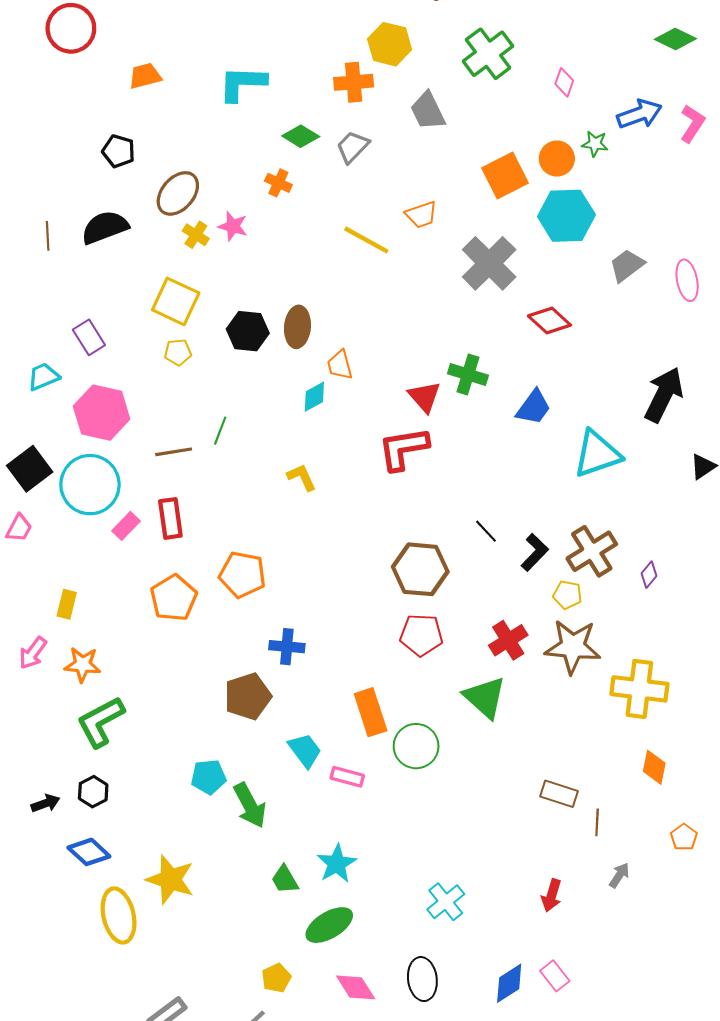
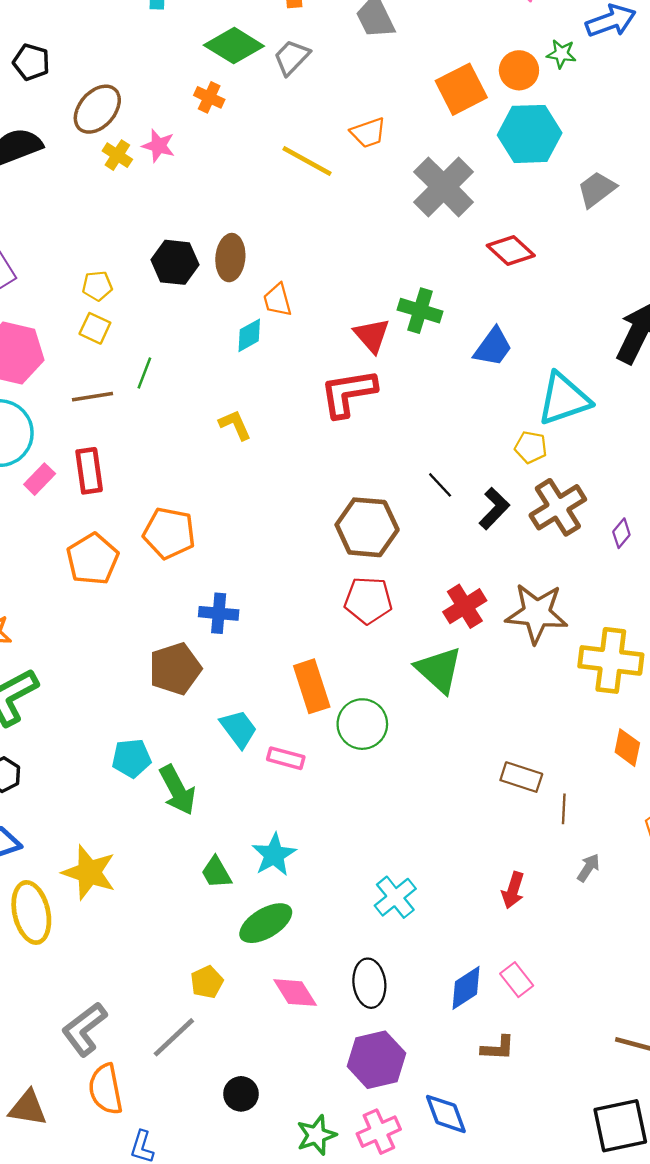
green diamond: (301, 136) -> (234, 46), size x1.4
yellow square: (176, 301) -> (95, 328), moved, size x0.6
yellow pentagon: (567, 595) -> (531, 447), moved

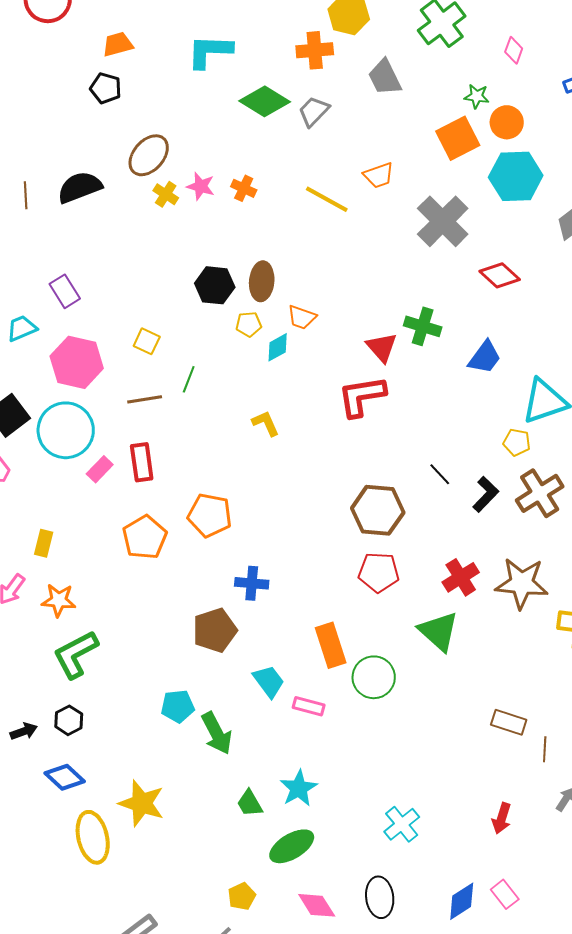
green star: (561, 54) -> (477, 96), moved
black pentagon: (31, 62) -> (106, 88), moved
orange cross: (209, 97) -> (244, 188), moved
yellow pentagon: (97, 286) -> (249, 324), moved
orange trapezoid: (278, 300) -> (302, 317), turned -56

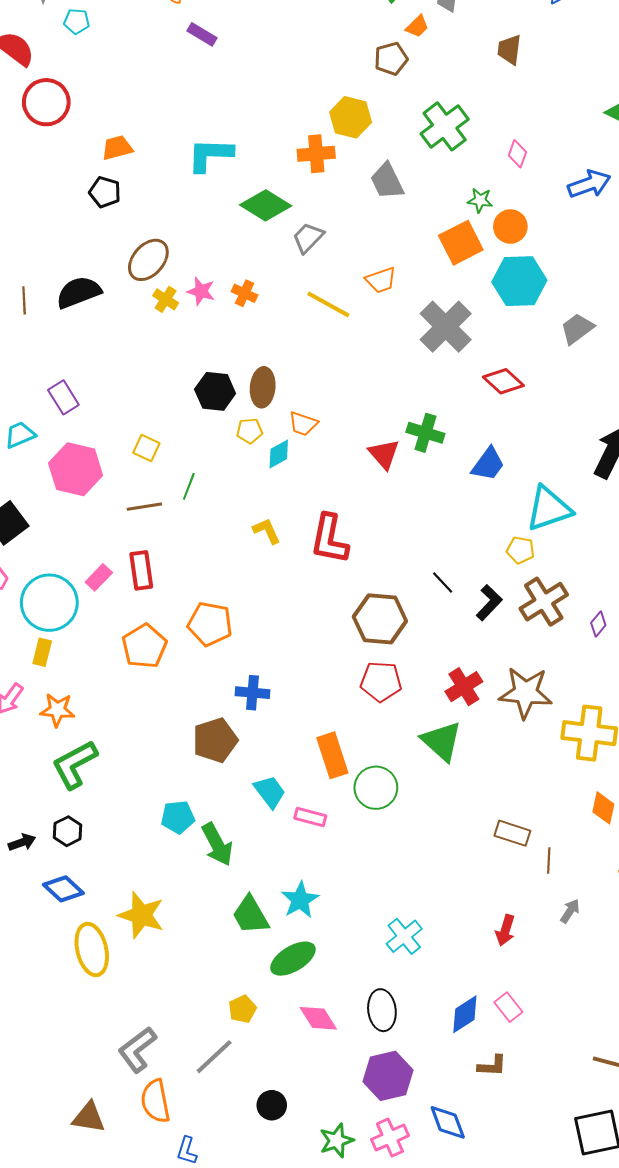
gray trapezoid: (314, 111) -> (308, 238), moved
red L-shape: (362, 396) -> (329, 539), moved, turned -70
cyan circle: (66, 430) -> (49, 603), moved
green trapezoid: (250, 803) -> (251, 915), size x1.4

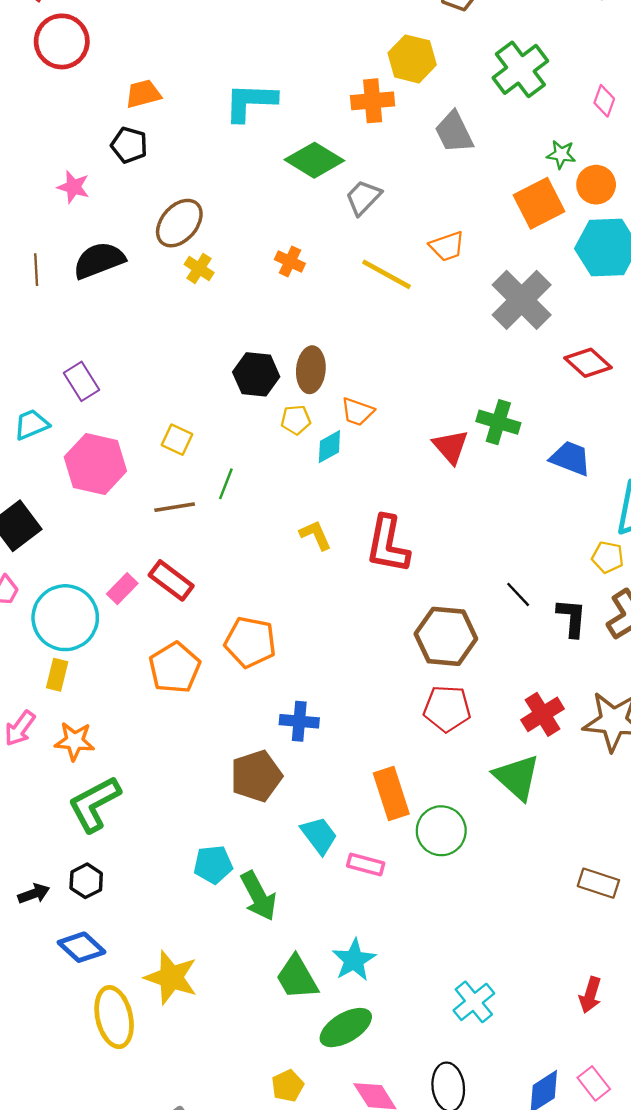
pink star: (201, 291) -> (73, 187), moved
blue trapezoid: (488, 464) -> (570, 458), turned -105
red rectangle: (141, 570) -> (171, 580), turned -45
black L-shape: (489, 603) -> (572, 618), turned -39

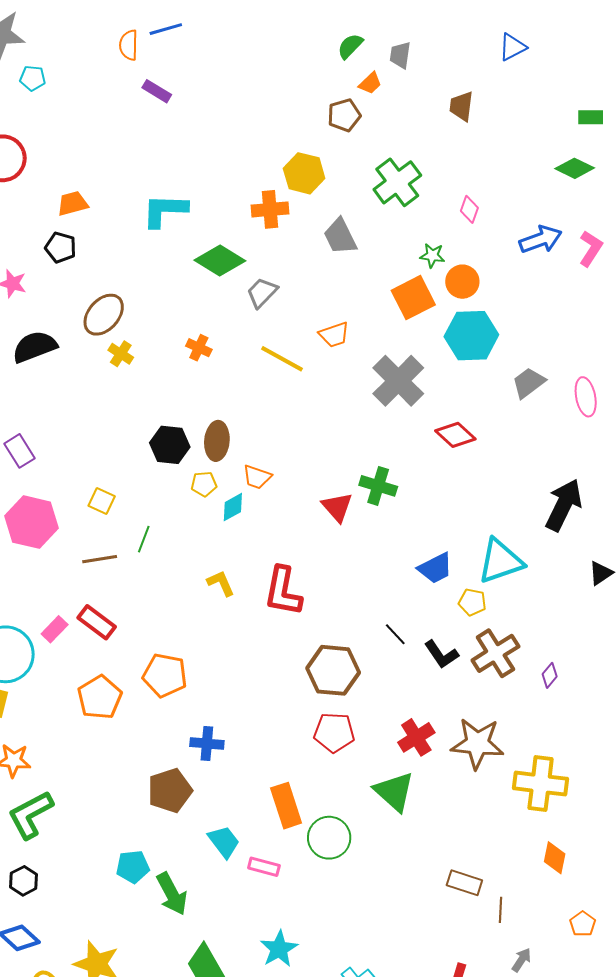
blue trapezoid: (570, 458) -> (435, 568), moved, turned 132
black L-shape: (572, 618) -> (441, 654), turned 141
cyan star: (354, 960) -> (279, 949), moved

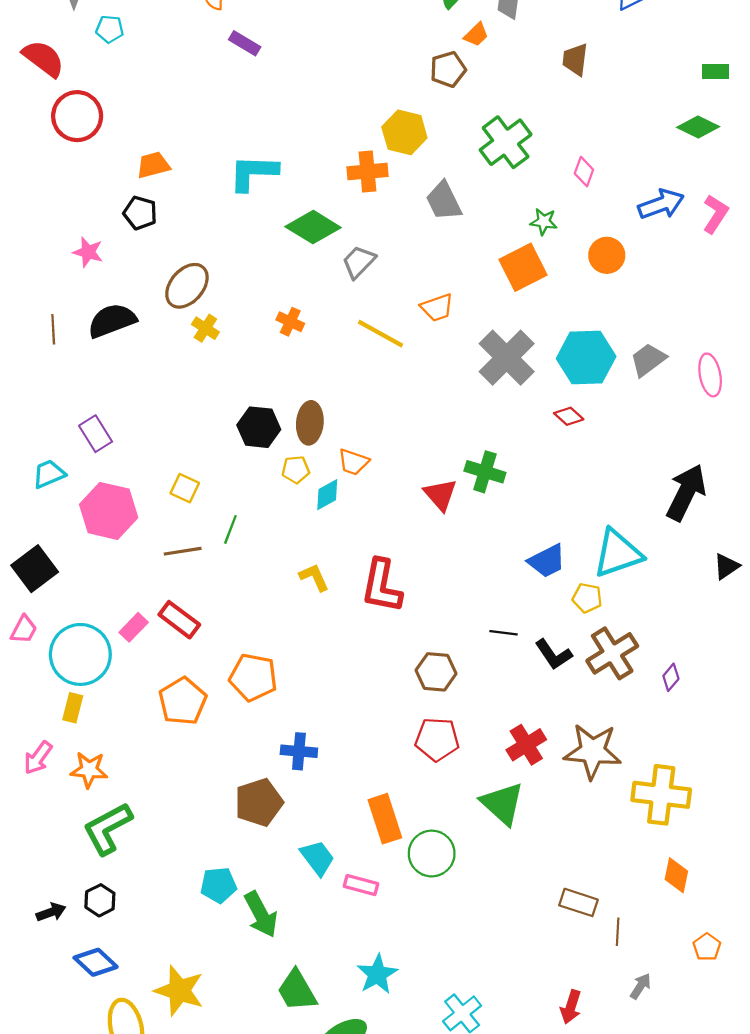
orange circle: (462, 282) -> (607, 255), moved
cyan hexagon: (471, 336) -> (586, 358), moved
red diamond: (455, 435) -> (569, 416), size x0.7
black line: (395, 634) -> (503, 633), turned -40
brown hexagon: (333, 670) -> (436, 672), size x0.7

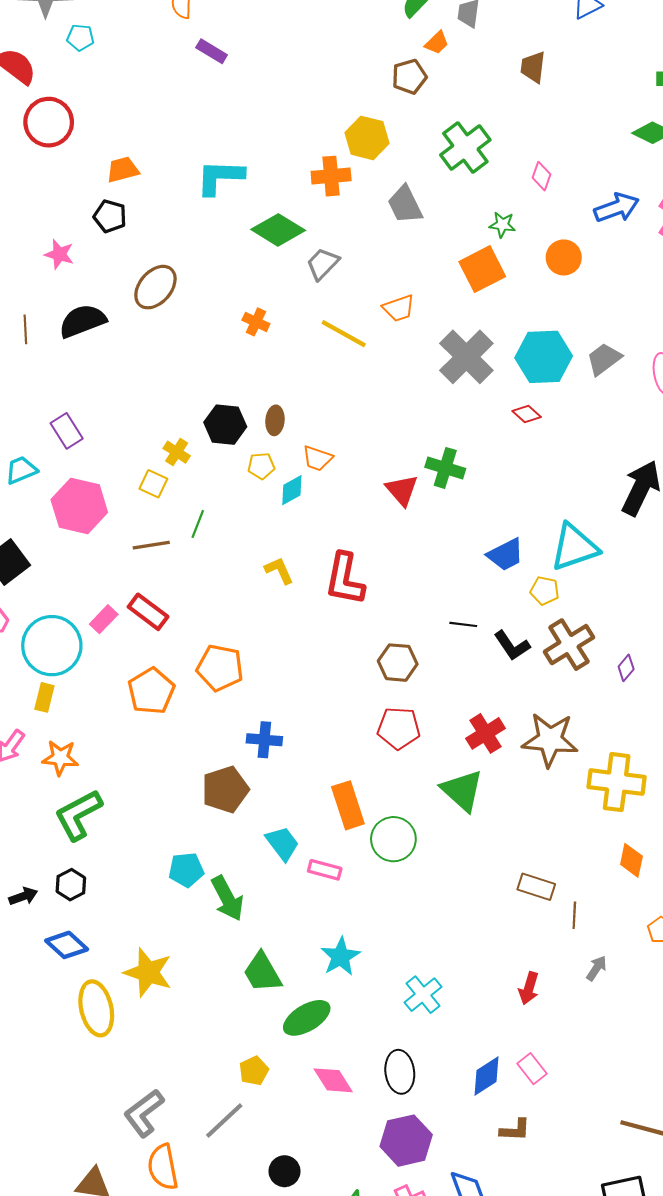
yellow cross: (205, 328) -> (177, 452), moved
brown ellipse: (310, 423) -> (275, 420), size x0.7

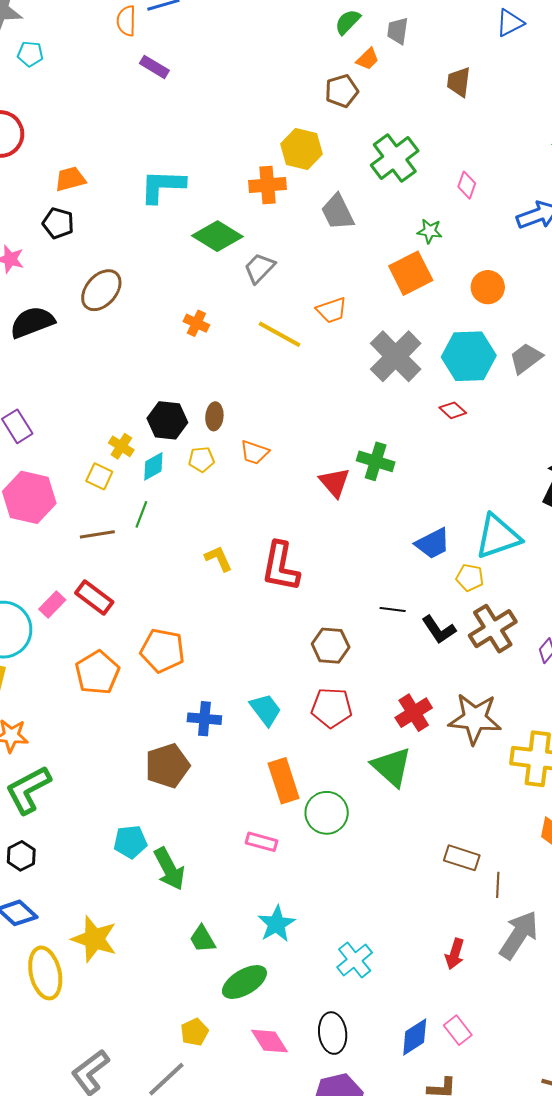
orange circle: (564, 257) -> (488, 287), moved
cyan diamond: (292, 490) -> (153, 466), moved
cyan trapezoid: (282, 843) -> (265, 710), moved
gray arrow: (596, 968) -> (519, 935), size x2.0
green trapezoid: (262, 972) -> (202, 939), size x0.7

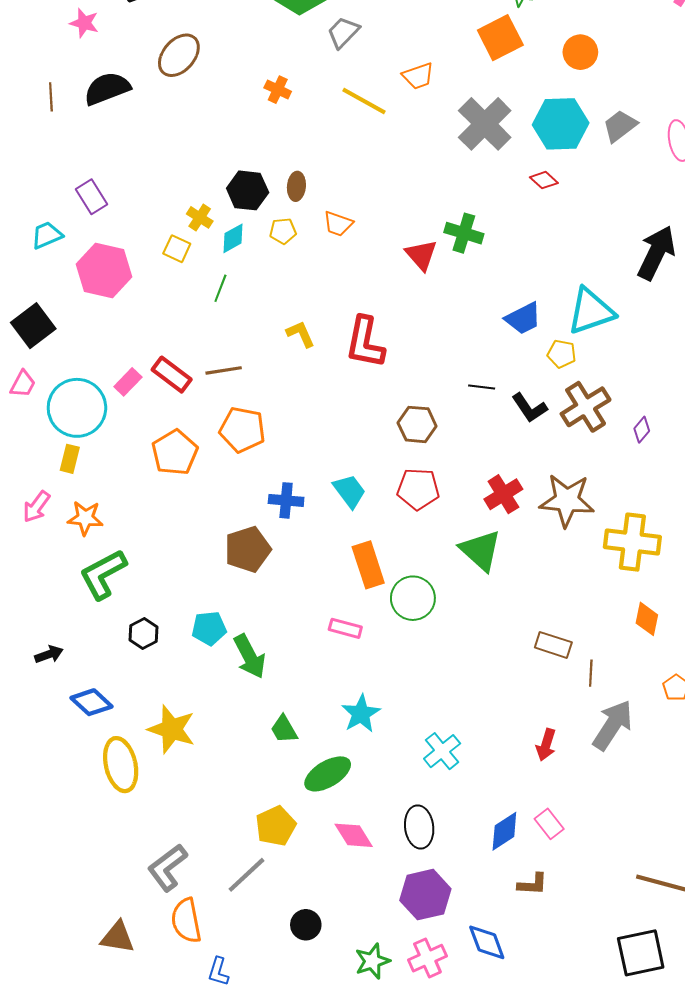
brown line: (97, 534) -> (224, 370), moved
black hexagon: (21, 856) -> (144, 634), moved
yellow pentagon: (194, 1032) -> (276, 826), size x1.4

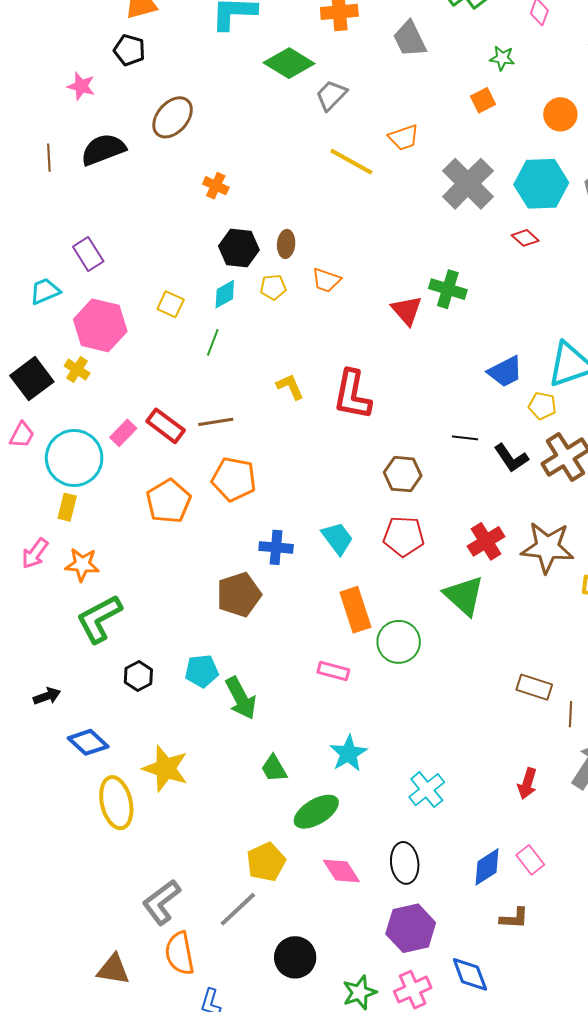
orange square: (500, 38) -> (483, 100), size x0.6
orange cross: (278, 90) -> (216, 186), moved
yellow cross: (200, 217) -> (77, 370), moved
black circle: (306, 925) -> (295, 957), size x1.4

